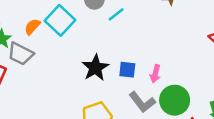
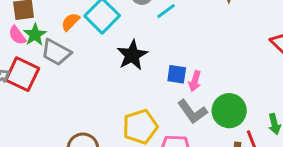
black star: (95, 68) -> (132, 55), moved
pink arrow: (155, 74) -> (195, 81), moved

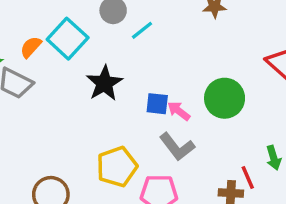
pink arrow: (195, 81) -> (179, 111), turned 114
green circle: (229, 111) -> (225, 98), moved

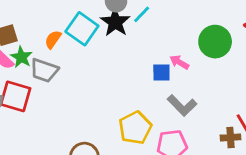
black star: (104, 83) -> (115, 22), moved
green circle: (225, 98) -> (215, 42), moved
pink arrow: (179, 111) -> (179, 62), moved

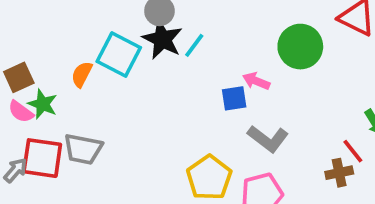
cyan line: (142, 14) -> (194, 45), moved
gray trapezoid: (44, 70) -> (83, 149), moved

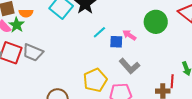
cyan line: (194, 45) -> (99, 32), moved
orange semicircle: (82, 74) -> (26, 13), moved, turned -128
red line: (353, 151) -> (172, 81), turned 32

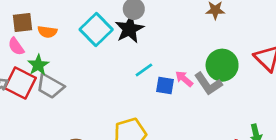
green star: (17, 25) -> (38, 65), moved
gray L-shape: (129, 66) -> (208, 84), moved

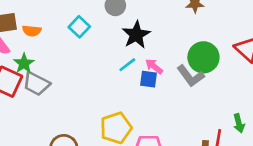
cyan square: (96, 29) -> (79, 27), size x0.7
black star: (129, 29) -> (136, 35), moved
pink arrow: (184, 79) -> (154, 66), moved

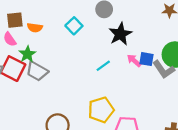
cyan line: (127, 65) -> (103, 66), moved
blue square: (148, 79) -> (146, 59), moved

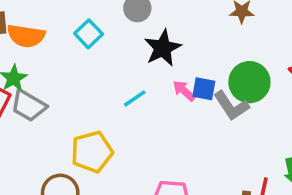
orange semicircle: (35, 28) -> (26, 36), size x1.5
yellow pentagon: (101, 110) -> (92, 152), moved

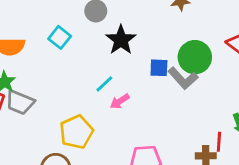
pink arrow: (184, 91) -> (120, 101), moved, turned -66

